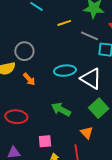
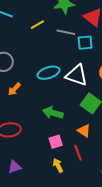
orange arrow: (29, 79) -> (14, 89), turned 96
pink square: (45, 141) -> (56, 142), moved

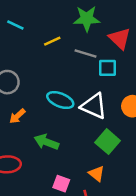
cyan ellipse: (49, 73) -> (60, 100), turned 35
green arrow: (53, 113) -> (46, 142), moved
pink square: (56, 142) -> (61, 184), turned 32

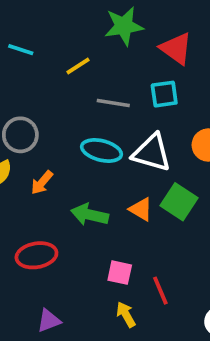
gray line: (86, 53) -> (113, 103), moved
orange triangle: (97, 174) -> (141, 209), moved

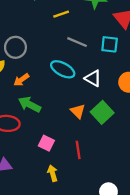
white triangle: (152, 153) -> (93, 78), size x0.7
green arrow: (90, 215) -> (30, 104), moved
pink square: (120, 273) -> (46, 143), moved
red line: (160, 291) -> (78, 150), moved

